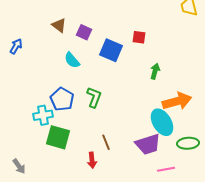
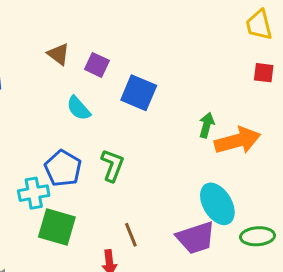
red square: (139, 37) -> (264, 73), moved
orange arrow: (177, 101) -> (237, 141), moved

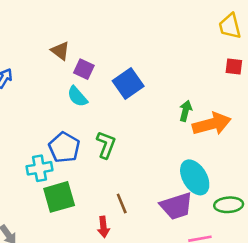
purple square: (97, 65) -> (84, 69), moved
blue square: (139, 93) -> (128, 83), turned 32
green square: (57, 227) -> (59, 197), turned -32

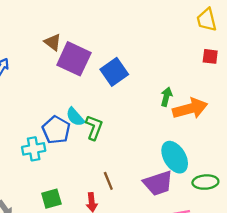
purple square: (84, 69) -> (74, 59), size x1.8
cyan semicircle: (77, 97) -> (75, 117), moved
green square: (59, 197) -> (51, 199), moved, size x0.7

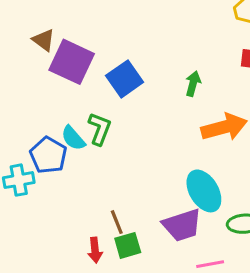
green arrow: (166, 97) -> (193, 84), moved
green L-shape: (94, 128) -> (100, 129), moved
green square: (51, 199) -> (128, 245), moved

